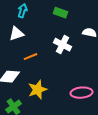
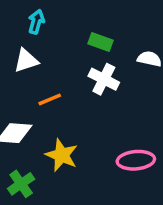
green rectangle: (60, 13) -> (100, 42), moved
yellow star: (38, 90) -> (62, 155), turned -30

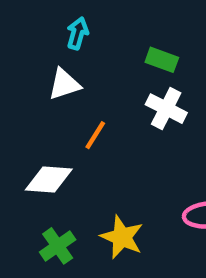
orange line: (50, 99) -> (95, 135), turned -35
yellow star: (62, 155) -> (122, 237), moved

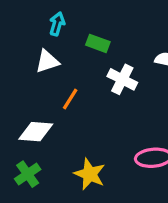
green rectangle: (162, 60) -> (98, 43), moved
green cross: (58, 246) -> (28, 174), moved

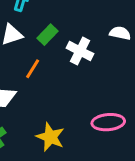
green rectangle: (98, 43) -> (47, 35), moved, turned -66

